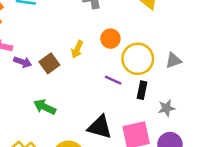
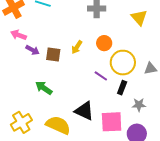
brown square: (49, 63) -> (53, 55), turned 35

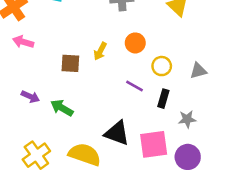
purple arrow: (33, 50) -> (30, 97), moved
yellow circle: (123, 63) -> (162, 66), size x0.6

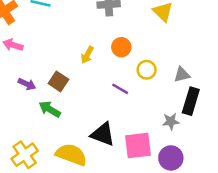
brown square: (70, 63) -> (58, 81), moved, turned 30
purple arrow: (30, 97) -> (27, 84), moved
black rectangle: (163, 99) -> (191, 101), moved, size x1.5

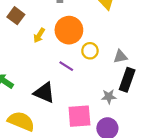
orange circle: (121, 47) -> (69, 30), size x1.6
brown square: (58, 81) -> (16, 16), moved
black triangle: (103, 134) -> (44, 93), moved

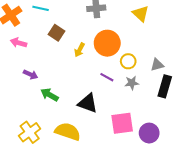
gray star: (109, 97) -> (132, 83), moved

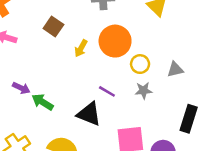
purple arrow: (31, 74) -> (21, 88), moved
purple line: (107, 77) -> (107, 91), moved
black rectangle: (165, 86) -> (189, 119), moved

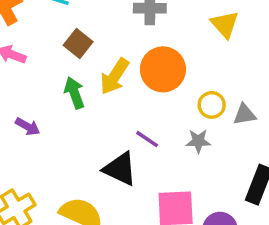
yellow arrow: (81, 48) -> (115, 76), size x1.5
yellow circle: (140, 64) -> (212, 105), moved
green arrow: (43, 102) -> (74, 93), moved, turned 35

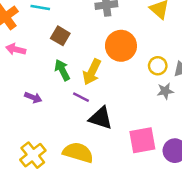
yellow arrow: (115, 76) -> (92, 72), moved
purple line: (147, 139) -> (81, 97), moved
gray star: (198, 141) -> (165, 91), moved

